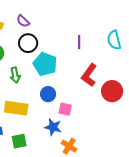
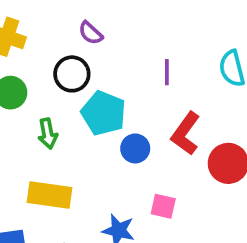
purple semicircle: (23, 21) -> (91, 33), moved
blue circle: (48, 94) -> (135, 148), moved
pink square: (65, 109) -> (163, 206), moved

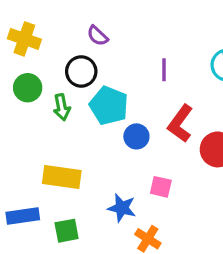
green arrow: (48, 134) -> (62, 107), moved

